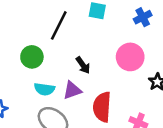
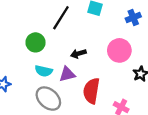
black arrow: (83, 65) -> (78, 54), turned 104

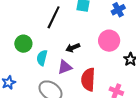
green circle: (36, 42) -> (23, 44), moved
cyan semicircle: (44, 71) -> (42, 58), moved, turned 98

